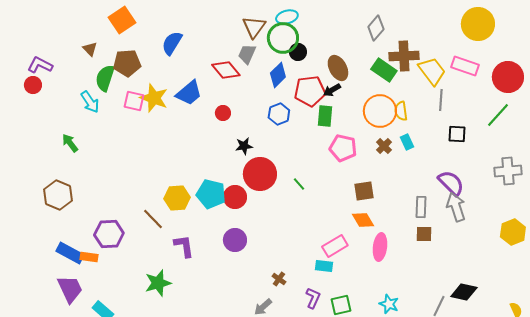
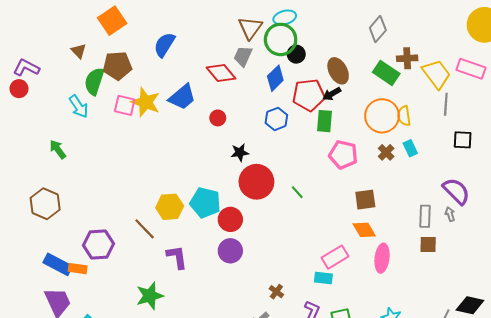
brown cross: (404, 56) -> (407, 58), size x0.7
red circle: (235, 197) -> (230, 219), moved
gray arrow: (456, 207) -> (450, 214), moved, size x0.5

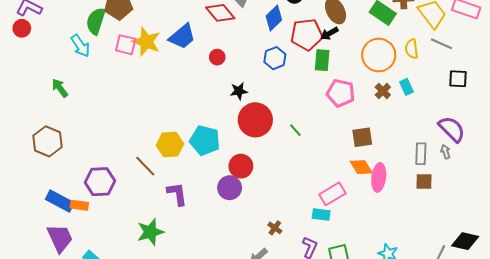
gray line: (446, 104) -> (441, 44), turned -70
yellow semicircle: (404, 116) -> (412, 49), moved
red circle: (230, 219) -> (241, 166), moved
pink ellipse: (382, 258) -> (379, 177), moved

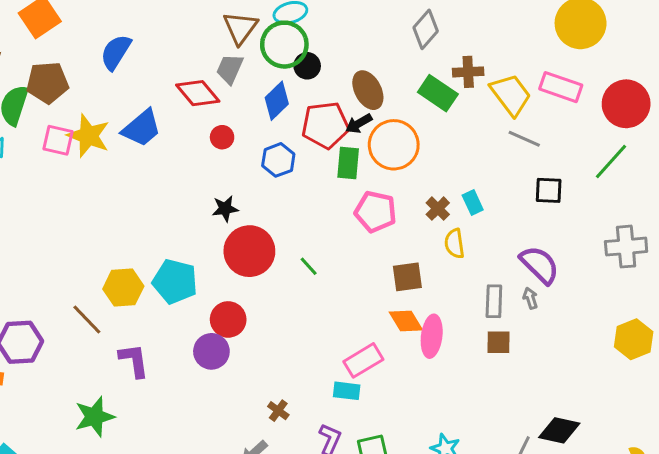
yellow semicircle: (412, 49) -> (454, 244), moved
orange circle: (379, 55) -> (394, 145), moved
red circle: (217, 57) -> (222, 137), moved

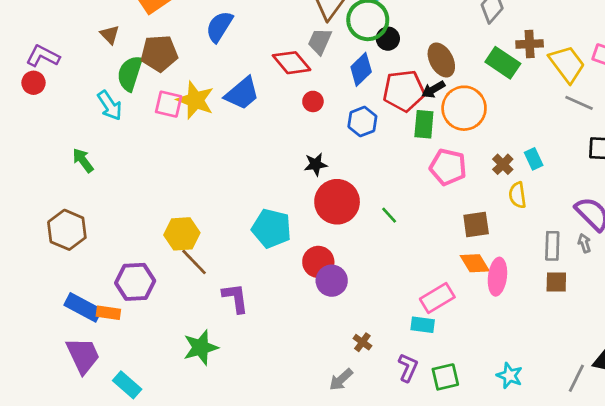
yellow hexagon: (123, 288) -> (182, 234), moved
purple circle: (211, 351) -> (332, 281), moved

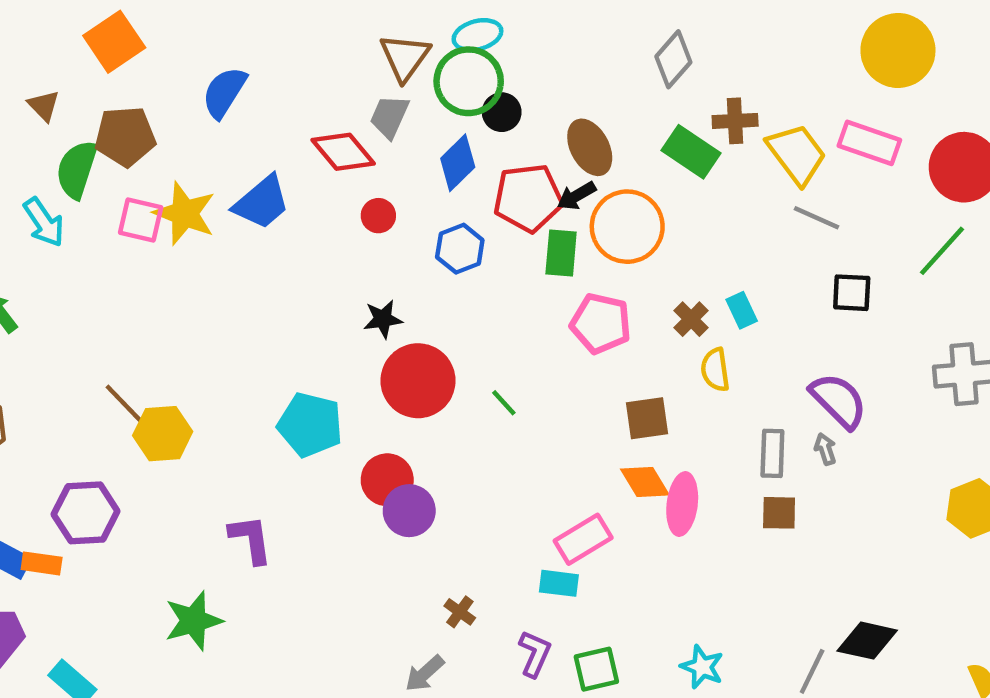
brown line: (194, 262) -> (125, 405), moved

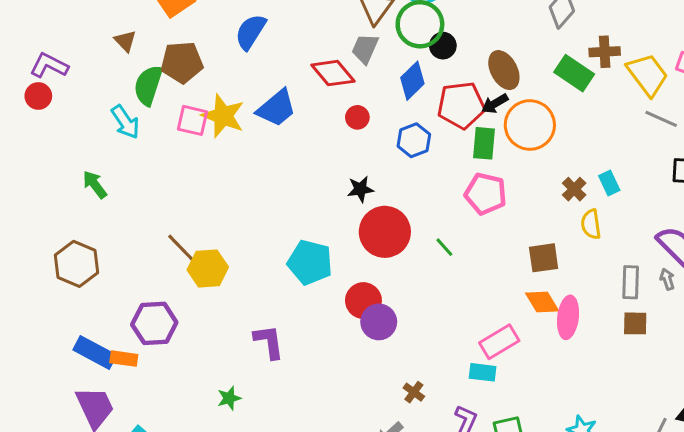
pink pentagon: (601, 323) -> (486, 194), moved
green star: (193, 621) -> (229, 398), size x0.6

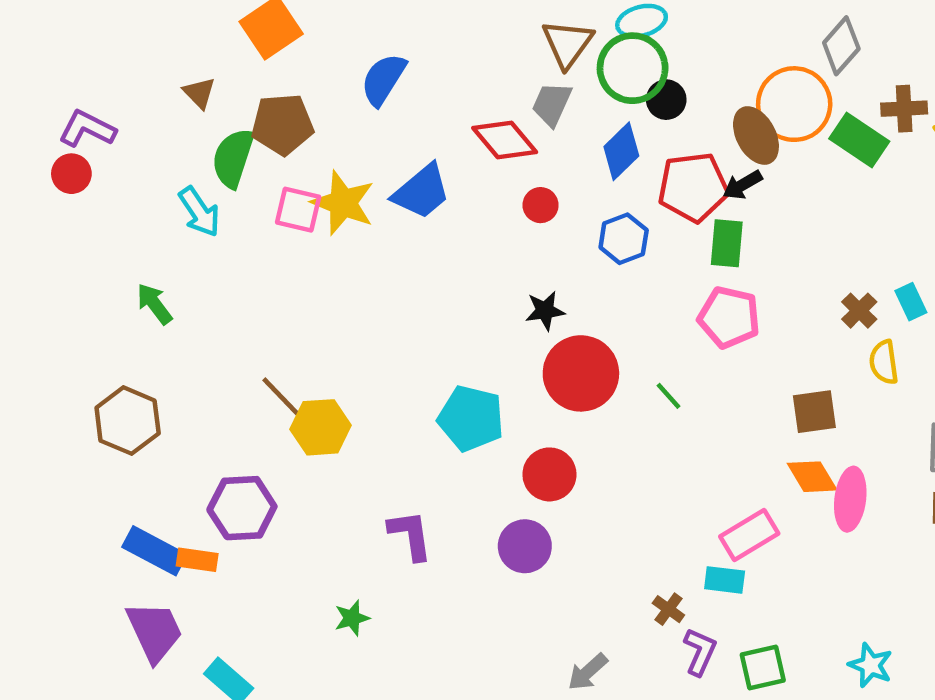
orange circle: (530, 125) -> (794, 104), moved
purple circle: (379, 322) -> (525, 546), moved
brown cross: (414, 392) -> (668, 609), moved

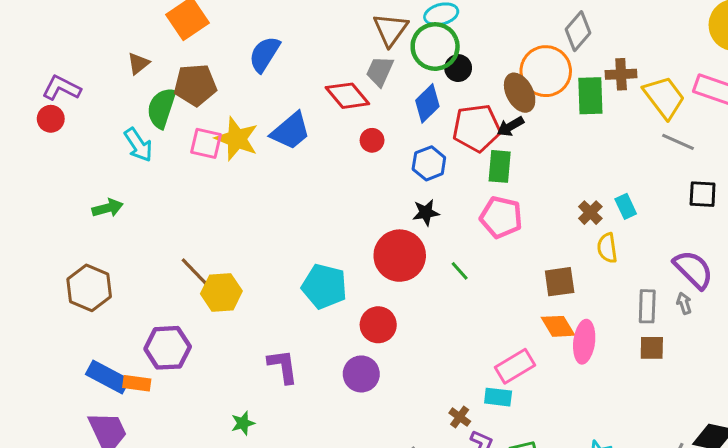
brown triangle: (199, 93) -> (138, 63), turned 35
green rectangle: (859, 140) -> (590, 96), turned 54
green arrow: (154, 304) -> (108, 208), turned 112
black star: (545, 311) -> (426, 213), moved

